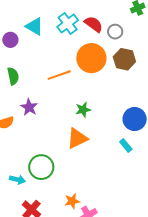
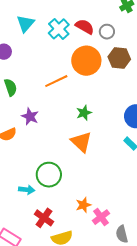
cyan triangle: (34, 26) -> (25, 24), moved, turned 48
orange triangle: (77, 138) -> (81, 142), turned -45

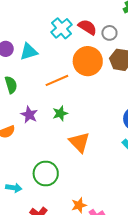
cyan triangle: (25, 24) -> (29, 52), moved, turned 30
green star: (84, 113) -> (60, 113), moved
cyan arrow: (27, 190) -> (14, 188), moved

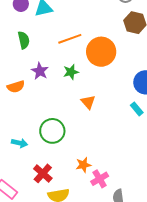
orange circle: (88, 61) -> (101, 52), moved
orange triangle: (79, 142) -> (88, 102), size x0.7

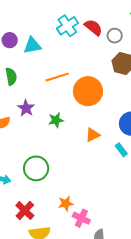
green star: (71, 72) -> (56, 120), moved
orange triangle: (88, 102) -> (93, 135), moved, turned 42
pink cross: (100, 179) -> (81, 218), turned -36

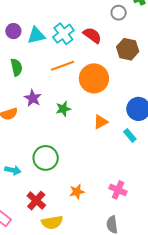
cyan cross: (67, 26) -> (63, 34), moved
red semicircle: (93, 27) -> (92, 35), moved
gray circle: (115, 36) -> (119, 13), moved
pink cross: (81, 218) -> (118, 190), moved

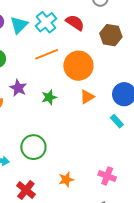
cyan triangle: (36, 35) -> (19, 25), turned -30
orange triangle: (101, 122) -> (87, 97), moved

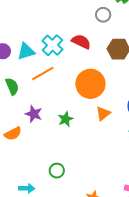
cyan triangle: (19, 25) -> (26, 51), turned 36
orange line: (47, 54) -> (43, 74), moved
green circle: (33, 147) -> (57, 171), size x0.6

